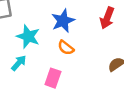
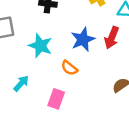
blue star: (63, 21) -> (83, 39), moved
cyan star: (28, 37) -> (40, 46), moved

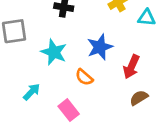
red arrow: (112, 38) -> (131, 67), moved
pink rectangle: (56, 99) -> (69, 110), turned -60

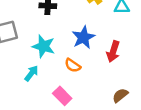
cyan arrow: (32, 92) -> (31, 73), moved
brown semicircle: (139, 98) -> (120, 95), moved

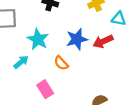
red arrow: (113, 52) -> (103, 41), moved, turned 36

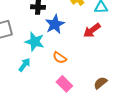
blue star: (77, 39) -> (55, 24), moved
pink rectangle: (45, 89) -> (64, 84), moved

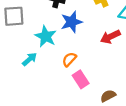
orange semicircle: (60, 58) -> (69, 59), turned 88
pink rectangle: (64, 84) -> (81, 79), moved

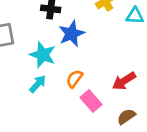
red arrow: (110, 37) -> (124, 81), moved
cyan arrow: (29, 59) -> (38, 84), moved

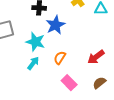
pink rectangle: (91, 101) -> (69, 83), moved

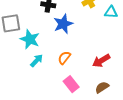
cyan star: (35, 42) -> (30, 39), moved

